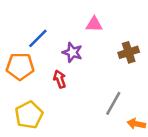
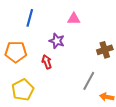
blue line: (38, 38) -> (30, 18), moved, turned -30
brown cross: (129, 52) -> (105, 50), moved

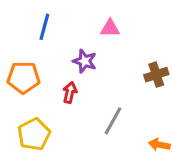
red arrow: (47, 62) -> (70, 92), turned 32
gray line: (89, 81) -> (113, 121), moved

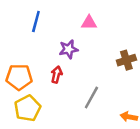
purple star: (85, 61) -> (69, 49), turned -30
orange pentagon: (24, 78) -> (19, 77), moved

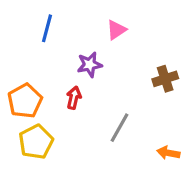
pink triangle: (89, 23) -> (116, 30), turned -35
orange pentagon: (19, 77) -> (25, 101), turned -30

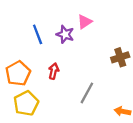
blue line: (47, 28) -> (38, 34), moved, turned -36
purple star: (90, 65) -> (65, 34), moved, turned 30

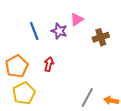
brown cross: (120, 57) -> (101, 37), moved
gray line: (87, 93) -> (87, 97), moved

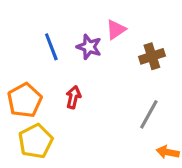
gray line: (87, 97) -> (149, 114), moved

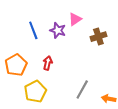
gray line: (149, 114) -> (82, 89), moved
yellow pentagon: (36, 141) -> (35, 92), moved

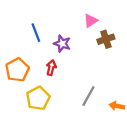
pink triangle: (75, 19) -> (91, 21), moved
purple star: (58, 30) -> (62, 44), moved

